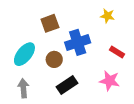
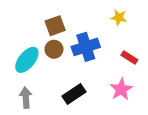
brown circle: (54, 59) -> (54, 49), moved
pink star: (110, 81) -> (121, 89), turned 30

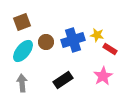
yellow star: (119, 17) -> (97, 35), moved
brown square: (55, 26) -> (22, 22), moved

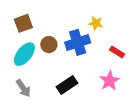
yellow star: (97, 35) -> (96, 23), moved
gray arrow: (22, 83) -> (23, 88), turned 150

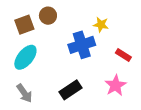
brown circle: (49, 45) -> (48, 16), moved

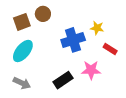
yellow star: (101, 25) -> (97, 28), moved
pink star: (116, 85) -> (91, 70), moved, turned 30
gray arrow: (24, 93) -> (22, 83), turned -30

